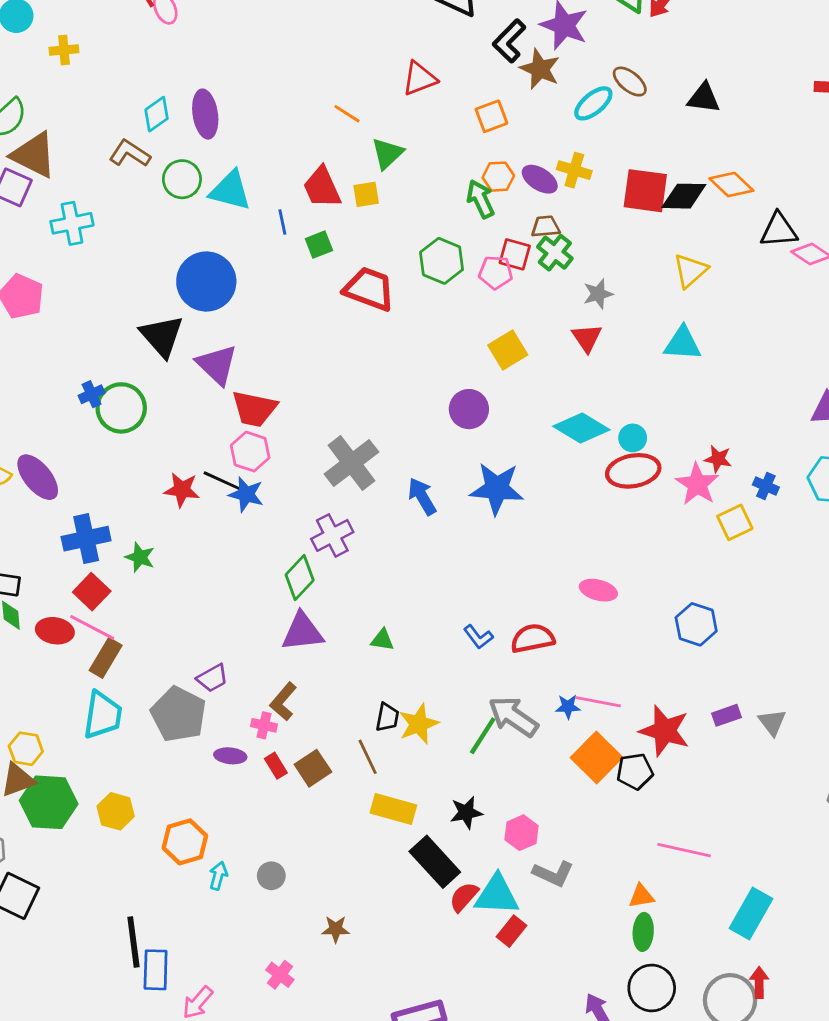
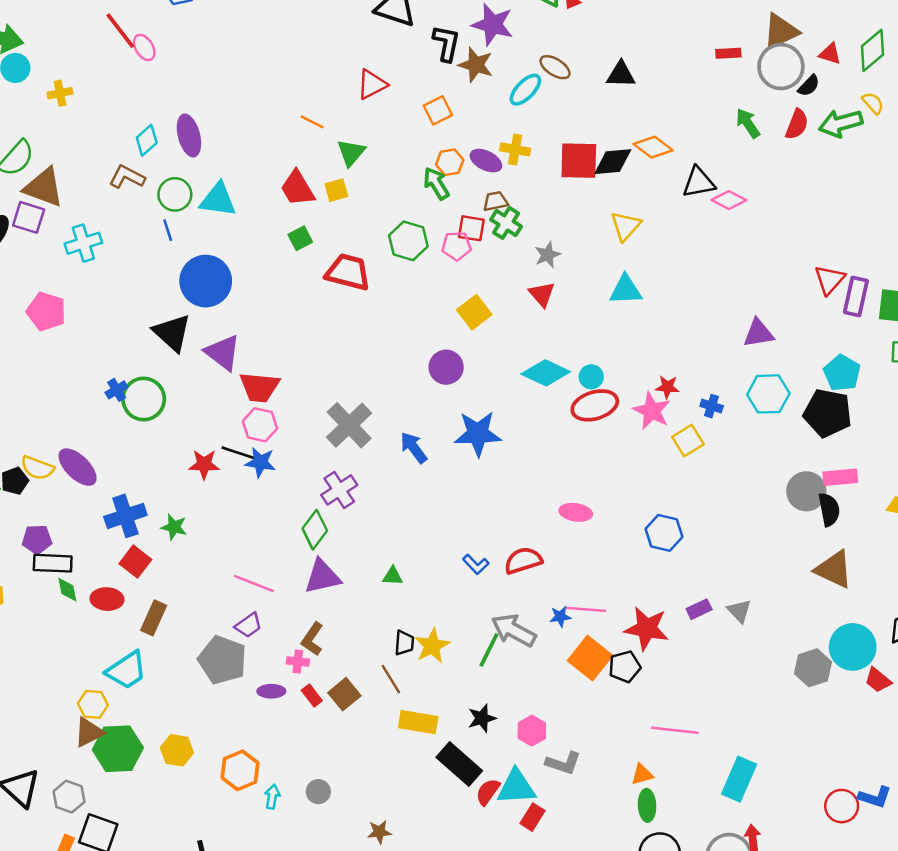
black L-shape: (509, 41) -> (446, 43), turned 153
blue line: (282, 222) -> (168, 230), moved
pink line: (92, 627) -> (254, 583), moved
cyan trapezoid: (103, 715) -> (127, 670), moved, turned 54

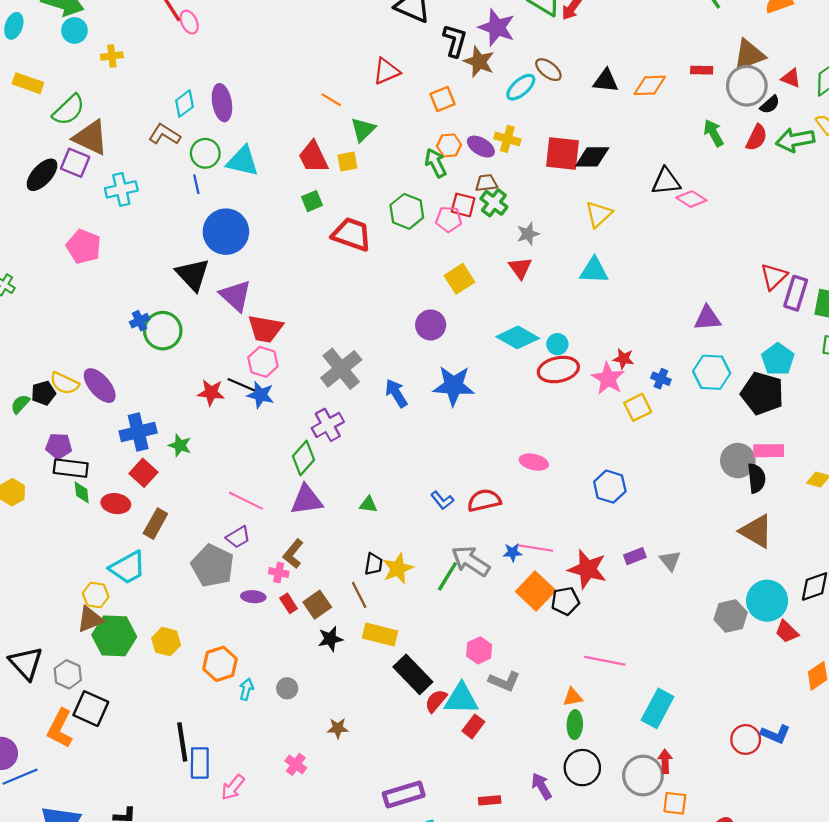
orange diamond: (653, 147) -> (650, 85), moved, turned -44
black star: (482, 718) -> (330, 639), moved

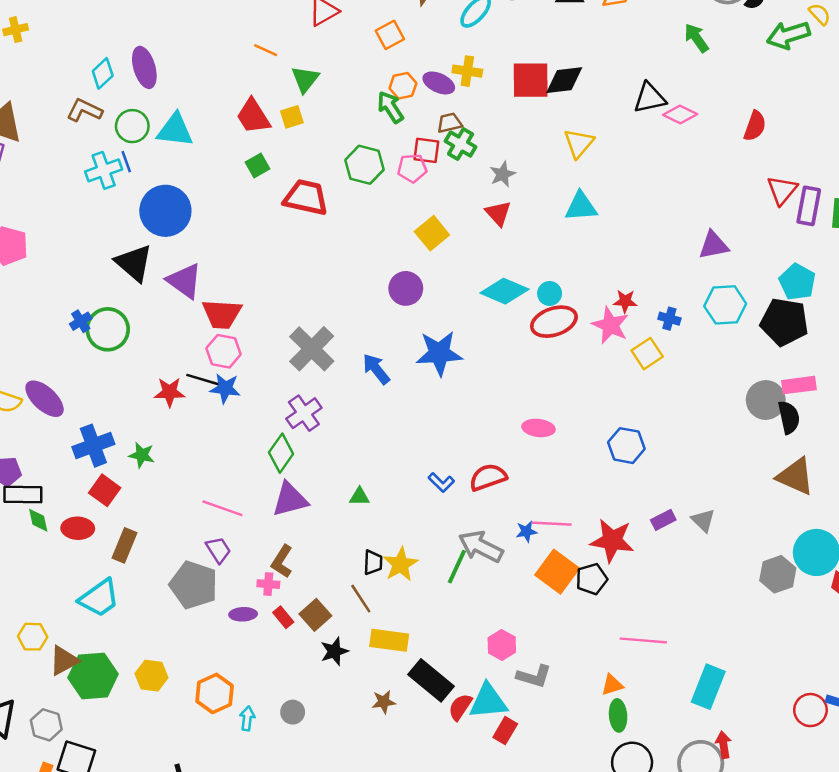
red semicircle: (757, 138) -> (755, 126), moved
cyan cross: (121, 189) -> (104, 170), moved
purple trapezoid: (238, 537) -> (218, 550), turned -85
yellow hexagon: (96, 595) -> (33, 637), moved
brown star: (338, 728) -> (384, 702), moved

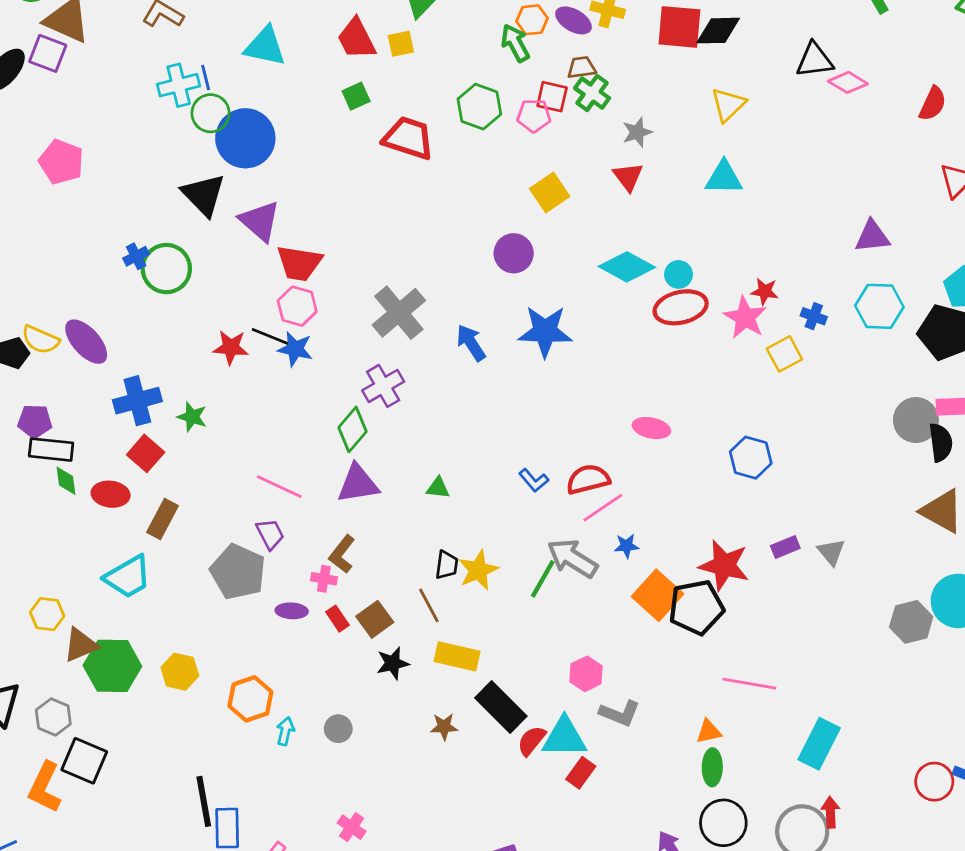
green circle: (132, 126) -> (211, 113), moved
pink line: (552, 524) -> (603, 508), moved, turned -42
black pentagon: (592, 579) -> (696, 607), size x1.5

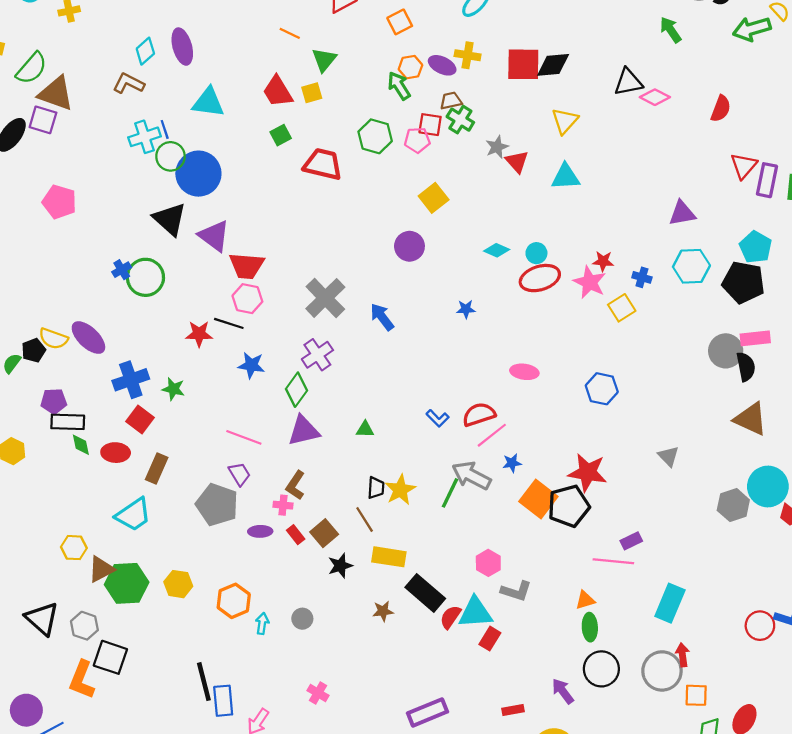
red triangle: (628, 177) -> (517, 162), moved
cyan diamond: (627, 267) -> (497, 250), size x0.6
blue star: (545, 331) -> (466, 309), moved, size x0.5
blue star: (295, 349) -> (251, 365), moved
purple rectangle: (785, 547) -> (631, 541), moved

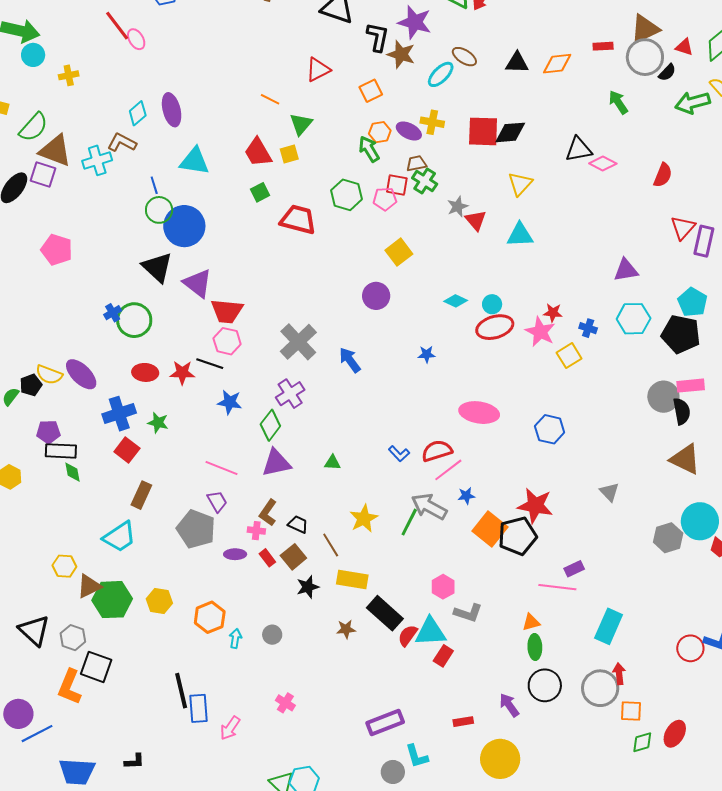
cyan cross: (145, 137) -> (97, 160), moved
pink ellipse: (524, 372) -> (479, 413), size x1.5
red ellipse: (116, 453) -> (145, 372), moved
black trapezoid: (376, 488) -> (298, 524), moved, turned -70

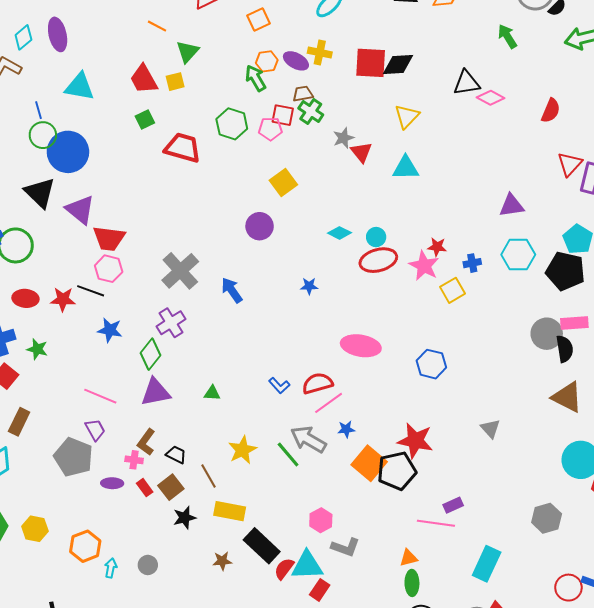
blue cross: (588, 328) -> (472, 263), turned -30
green line: (409, 522) -> (288, 455), turned -68
gray hexagon: (668, 538) -> (547, 518), moved

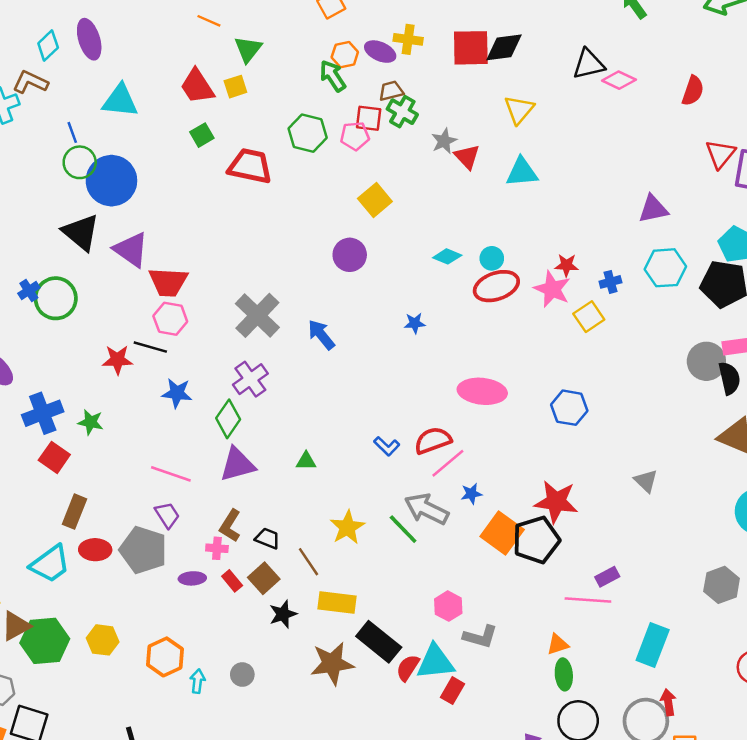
red ellipse: (25, 298) -> (95, 550), moved
brown star: (222, 561) -> (332, 663), size x1.8

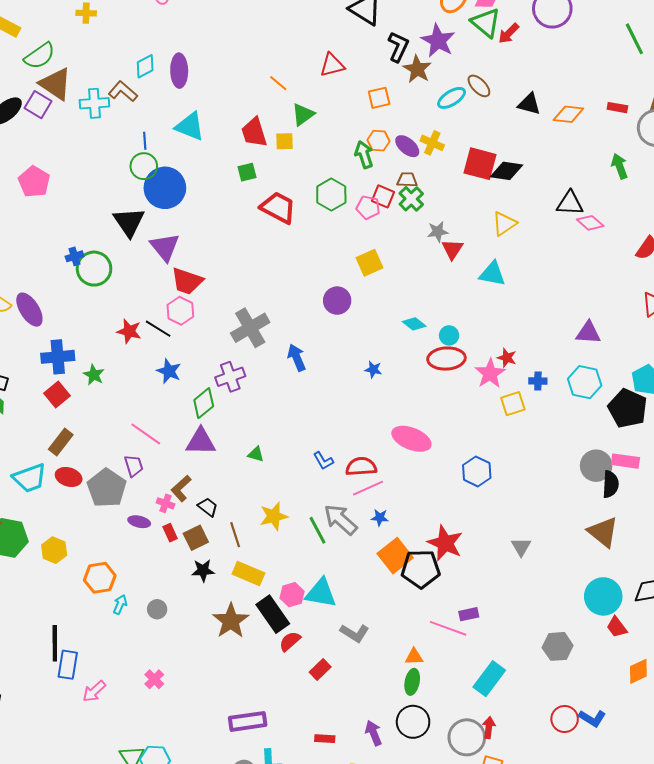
pink hexagon: (448, 606) -> (292, 595), moved
cyan triangle: (435, 662) -> (321, 593), moved
brown star: (332, 663) -> (231, 621), turned 30

